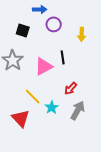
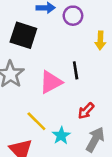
purple circle: (54, 24) -> (73, 16), moved
black square: (23, 30) -> (23, 35), size x1.5

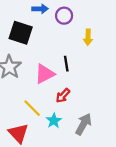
red arrow: (86, 111) -> (63, 96), moved

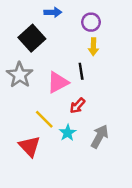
purple circle: (64, 16) -> (91, 22), moved
black square: (21, 33) -> (32, 38), turned 30
yellow arrow: (88, 37) -> (93, 47), moved

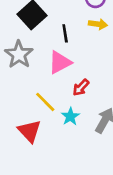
yellow arrow: (93, 47) -> (98, 24), turned -84
black line: (81, 71) -> (65, 33), moved

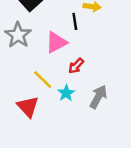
black line: (65, 33) -> (75, 21), moved

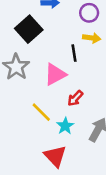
red triangle: (28, 107) -> (55, 156), moved

